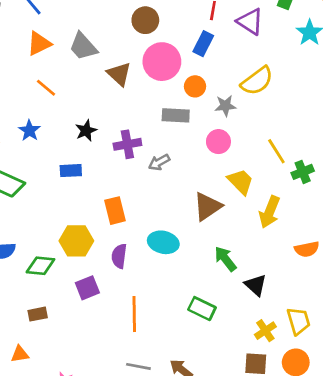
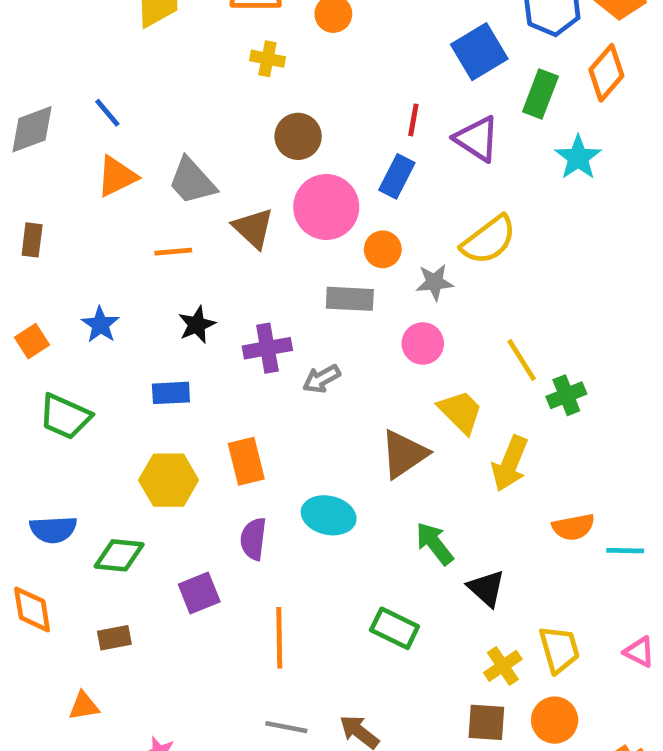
orange line: (46, 88) -> (173, 252), moved, turned -45
yellow hexagon: (76, 241) -> (169, 480), moved

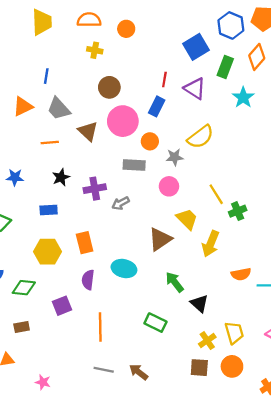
blue line: (107, 113) -> (46, 76), moved, turned 49
blue star: (100, 325) -> (15, 177), turned -30

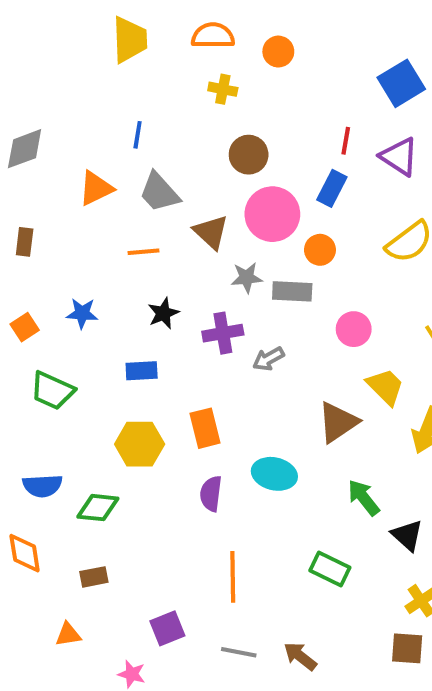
gray star: (175, 157) -> (247, 278), moved
purple square: (62, 306) -> (167, 628), moved

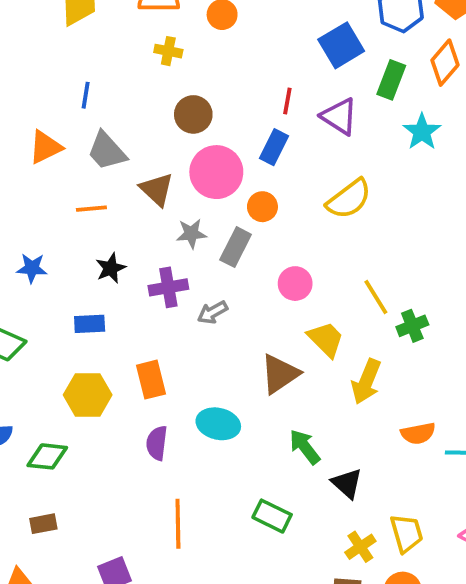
gray rectangle: (292, 291) -> (236, 247), turned -66

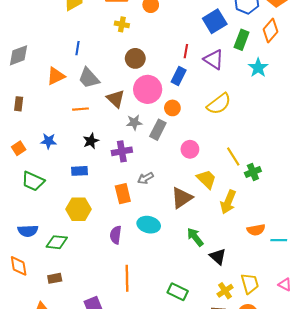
gray arrow: (212, 312) -> (146, 178), moved
orange rectangle: (151, 380) -> (123, 194), moved
green rectangle: (272, 516) -> (178, 292), moved

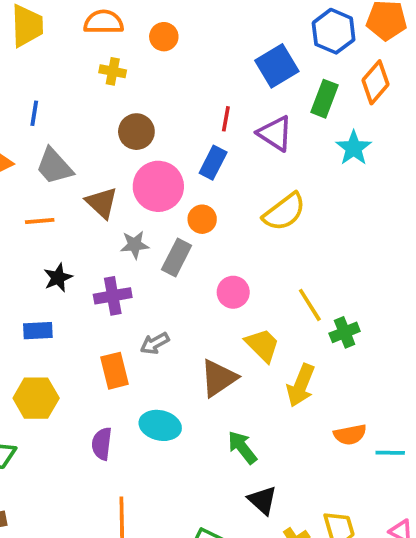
black triangle: (218, 257) -> (262, 500), moved

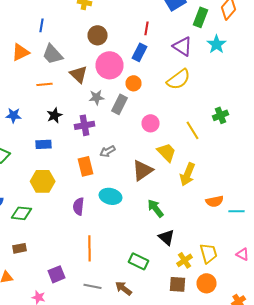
purple triangle: (275, 133) -> (182, 46), moved
green cross: (345, 332) -> (220, 115), moved

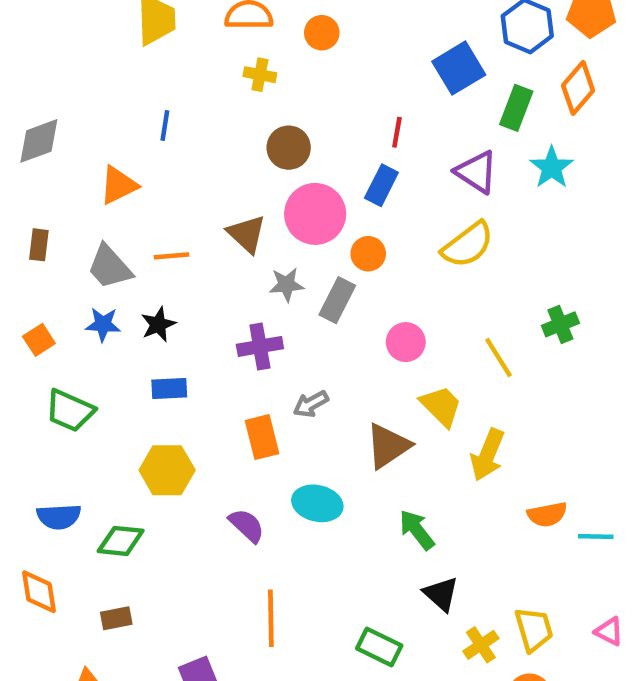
gray trapezoid: (52, 54) -> (110, 267), moved
black star: (54, 115) -> (158, 324), moved
purple semicircle: (78, 206) -> (247, 525), turned 126

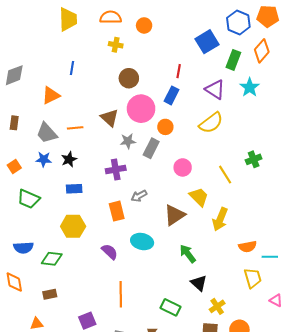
yellow trapezoid: (534, 629) -> (253, 278), moved

